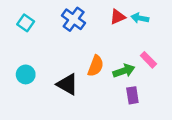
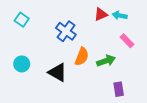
blue cross: (74, 19) -> (66, 31), moved
pink rectangle: (148, 60) -> (127, 41), moved
purple rectangle: (132, 95) -> (119, 89), moved

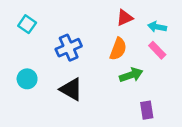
cyan arrow: (120, 15) -> (157, 27), moved
blue cross: (66, 31) -> (69, 48), moved, turned 30
orange semicircle: (82, 57) -> (118, 49), moved

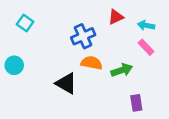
blue cross: (69, 48) -> (83, 36), moved
orange semicircle: (118, 49) -> (92, 63), moved, turned -100
cyan circle: (27, 79) -> (14, 65), moved

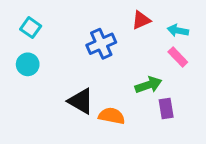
orange semicircle: (92, 63) -> (112, 116), moved
cyan circle: (14, 65) -> (28, 64), moved
purple rectangle: (136, 103) -> (166, 109), moved

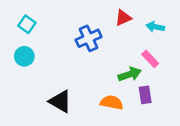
pink rectangle: (178, 57) -> (150, 59), moved
black triangle: (81, 101) -> (60, 101), moved
orange semicircle: (112, 116) -> (112, 103), moved

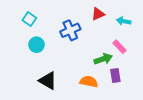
cyan square: (27, 24) -> (29, 19), moved
cyan circle: (24, 56) -> (37, 45), moved

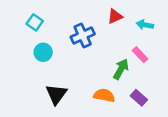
green arrow: (103, 59) -> (121, 69), turned -42
purple rectangle: (115, 75) -> (139, 98), moved, turned -40
black triangle: (48, 81) -> (56, 94), turned 36

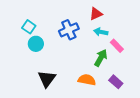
cyan square: (35, 22) -> (29, 27), moved
cyan arrow: (145, 25) -> (101, 32), moved

